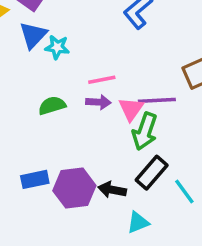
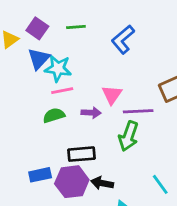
cyan star: (57, 47) -> (58, 68), size x1.4
pink line: (102, 80) -> (62, 91), moved
pink triangle: (131, 109) -> (112, 95), moved
black rectangle: (152, 173) -> (81, 154), moved, turned 44

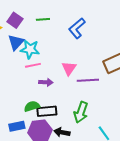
purple arrow: (91, 113) -> (46, 82), moved
green semicircle: (54, 115) -> (32, 106), moved
green arrow: (128, 136) -> (81, 112), moved

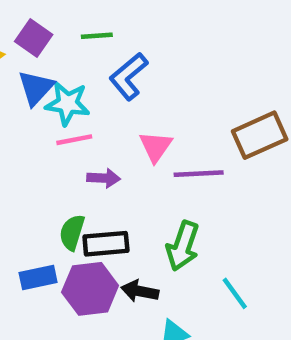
blue L-shape: (77, 28) -> (129, 76), moved
green semicircle: (32, 106) -> (72, 232), turned -56

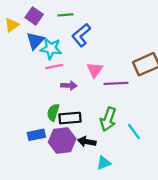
cyan line: (235, 293) -> (134, 132), moved

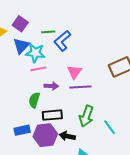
green line: (65, 15) -> (48, 32), moved
purple line: (116, 83) -> (80, 87), moved
green semicircle: (53, 112) -> (34, 100), moved

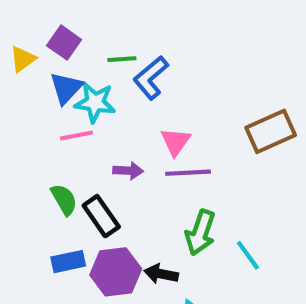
pink line: (38, 69) -> (76, 136), moved
green semicircle: (34, 100) -> (64, 200), moved, turned 133
black rectangle: (52, 115) -> (101, 216), moved, turned 60

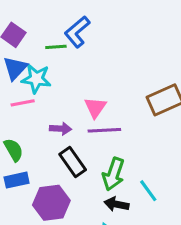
blue L-shape: (151, 78) -> (77, 32), moved
black rectangle: (101, 216) -> (73, 162), moved
blue rectangle: (68, 262) -> (17, 180), moved
black arrow: (161, 274) -> (116, 204), moved

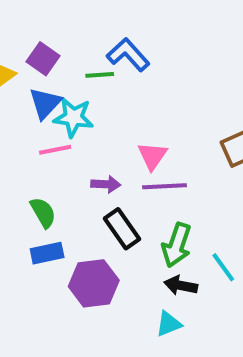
blue L-shape: (77, 32) -> (128, 55), turned 88

